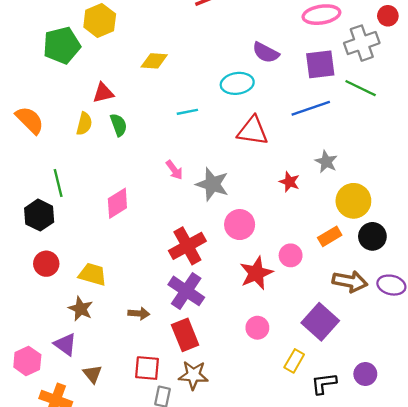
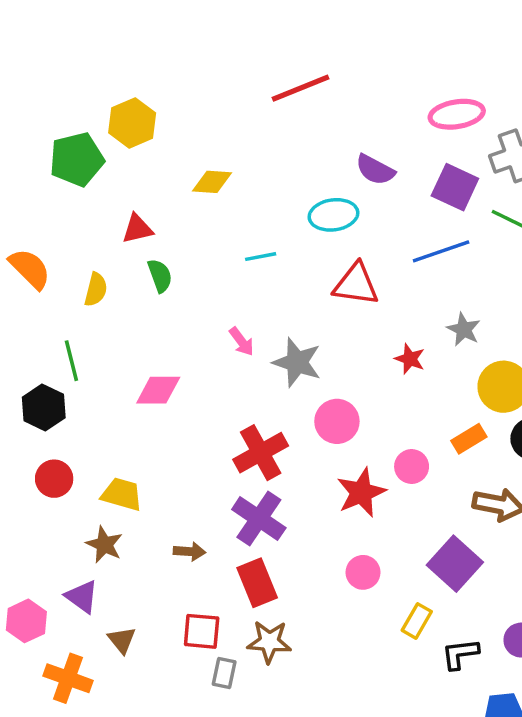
purple square: (320, 64) -> (455, 187), turned 32
yellow semicircle: (84, 124) -> (96, 290), moved
pink diamond: (117, 203) -> (158, 390), turned 32

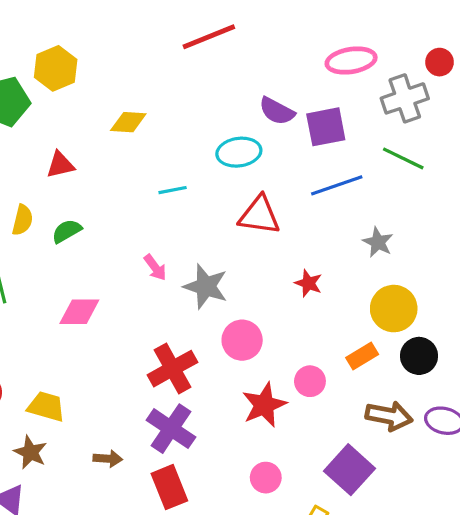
purple square: (455, 187) -> (326, 127), moved, turned -36
green semicircle: (160, 276) -> (67, 231), moved, turned -100
gray star: (464, 329) -> (378, 242), moved

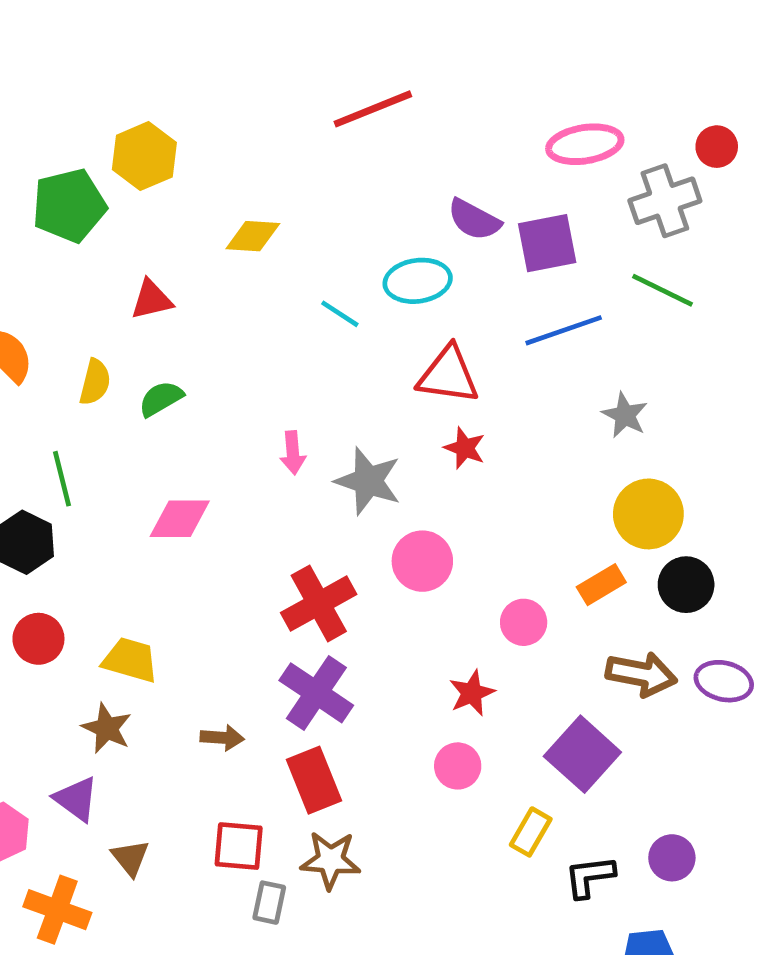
cyan line: (173, 190) -> (340, 314), moved, turned 44
pink arrow: (155, 267) -> (293, 453), turned 32
red star: (308, 283) -> (465, 448), moved
red star: (264, 405) -> (472, 693), moved, size x0.7

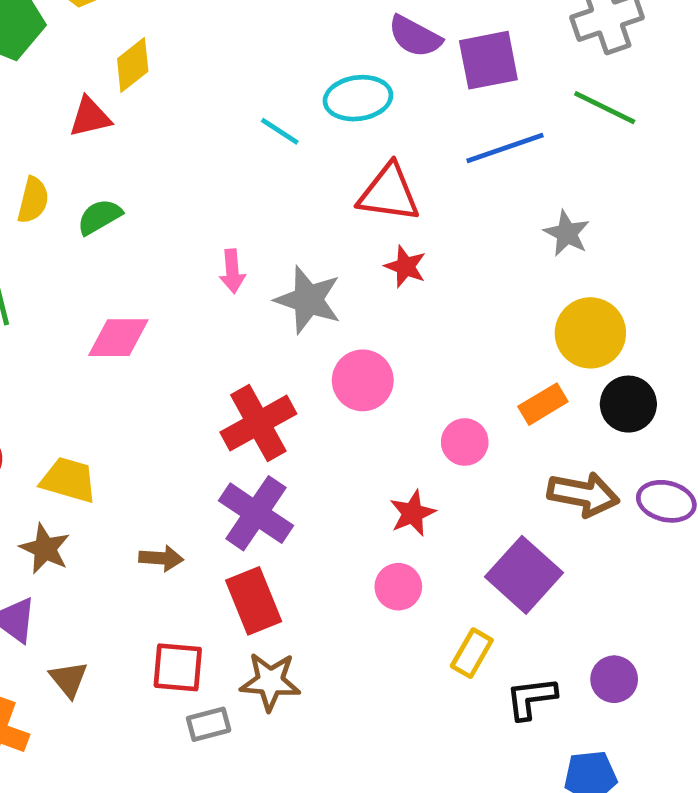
yellow diamond: (253, 236) -> (133, 65), moved, turned -42
gray rectangle: (269, 903) -> (209, 724), turned 63

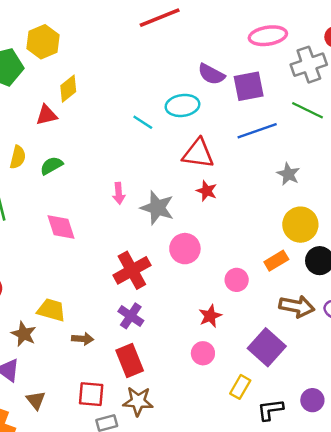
pink diamond: (118, 338) -> (61, 227), turned 72
yellow trapezoid: (69, 480) -> (51, 310), moved
purple cross: (256, 513) -> (131, 316), size x0.7

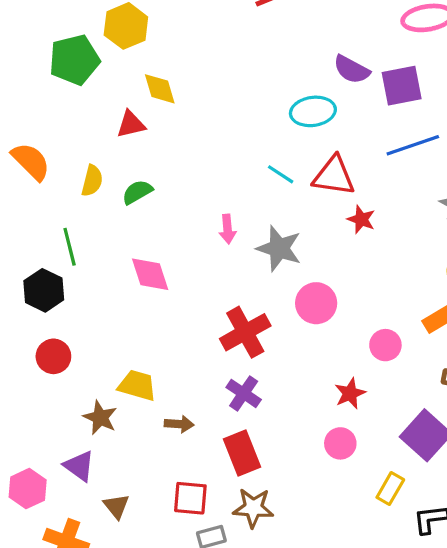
yellow diamond: (68, 89) -> (160, 89), turned -68
cyan line: (143, 122) -> (281, 174), moved
red star: (207, 191) -> (361, 219), moved

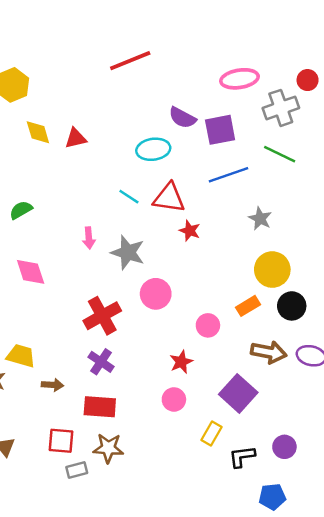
red triangle: (131, 124) -> (76, 138), moved
red rectangle: (242, 453) -> (100, 407), turned -64

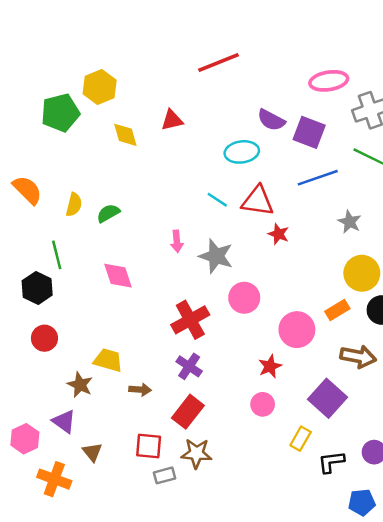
purple square: (220, 130) -> (309, 132), turned 32
red triangle: (76, 138) -> (172, 120), moved
pink circle: (208, 325) -> (297, 330), size x1.5
red rectangle: (100, 407) -> (188, 412), turned -56

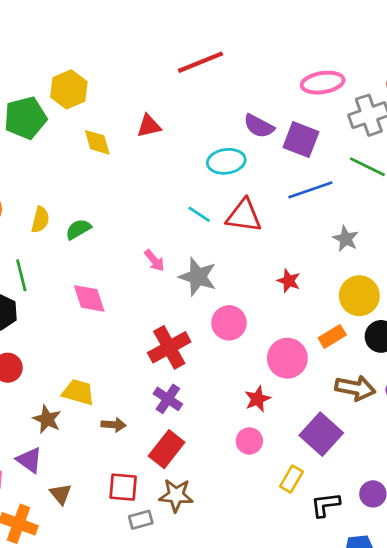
red star: (279, 234) -> (289, 281), moved
pink arrow: (177, 241) -> (154, 260), turned -35

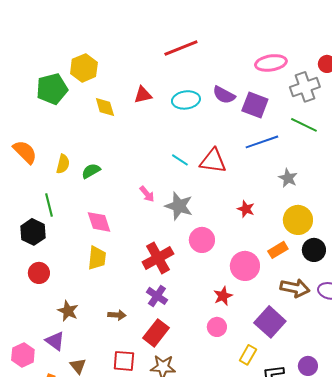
cyan ellipse: (226, 161) -> (186, 100), moved
yellow trapezoid: (78, 392) -> (97, 258), moved, turned 80

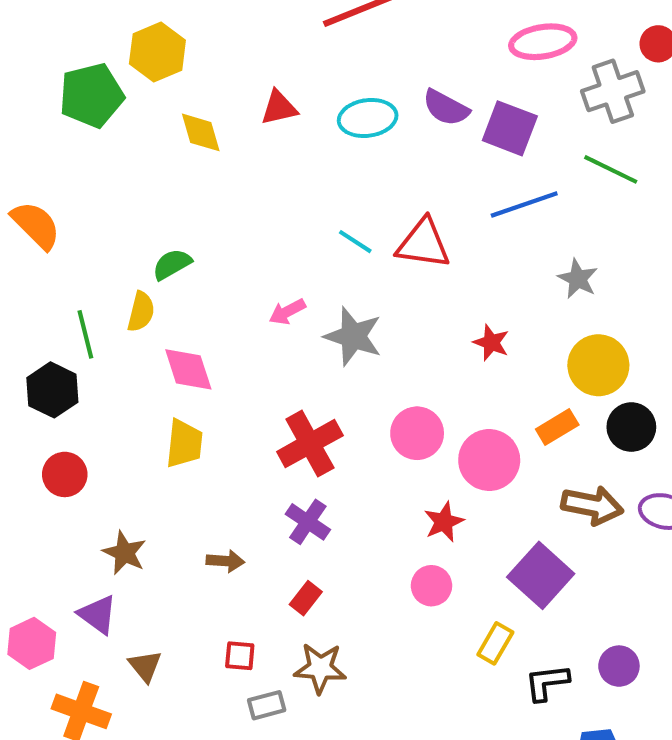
yellow semicircle: (63, 164) -> (141, 312), moved
pink arrow: (147, 194) -> (287, 312), turned 102
pink circle: (202, 240) -> (417, 433), moved
red rectangle: (156, 333) -> (306, 598), size x0.6
red square: (124, 361) -> (240, 656), size x0.7

